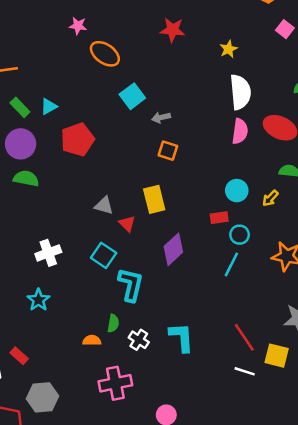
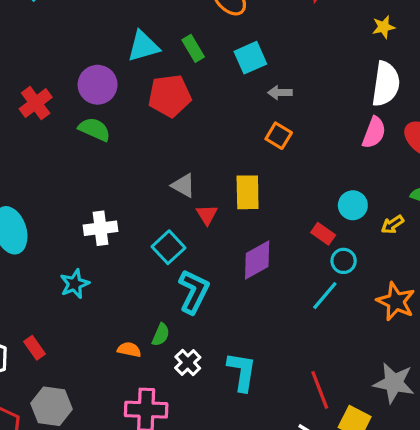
cyan triangle: (49, 106) -> (143, 46), size x1.5
green rectangle: (20, 107) -> (193, 48), moved
red rectangle: (219, 218) -> (323, 234), turned 30

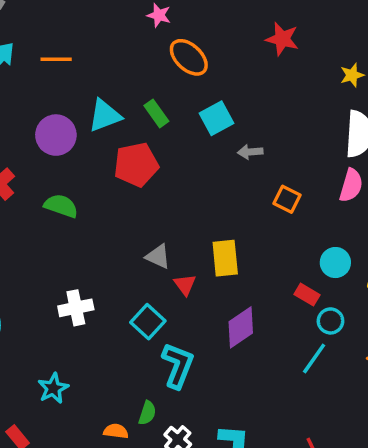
purple circle: (98, 85) -> (56, 135), moved
orange square: (279, 136) -> (287, 199), moved
cyan star: (75, 284) -> (53, 388), moved

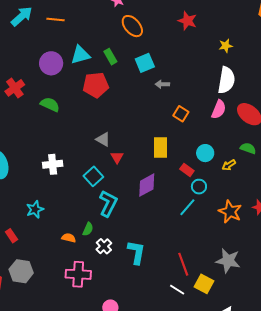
yellow rectangle: (225, 258) -> (161, 147), moved

